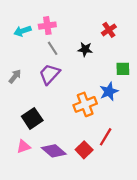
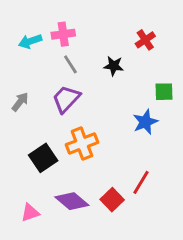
orange cross: (85, 104) -> (82, 144), moved
pink triangle: (24, 147) -> (30, 213), moved

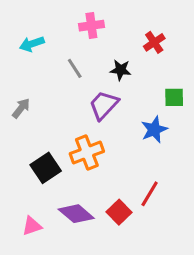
pink cross: (63, 34) -> (91, 26), moved
purple trapezoid: (66, 99) -> (104, 105), moved

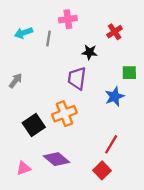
gray line: (75, 68) -> (49, 39), moved, turned 42
purple trapezoid: (104, 105) -> (77, 78), turned -35
red square: (119, 212) -> (102, 170), moved

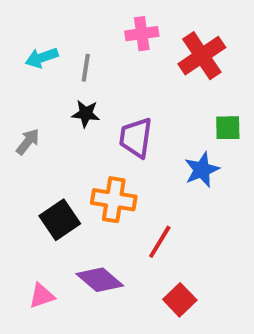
pink cross: (68, 19) -> (142, 34), moved
red cross: (115, 32) -> (202, 56), size x1.6
black star: (89, 52) -> (86, 114), moved
orange cross: (64, 114) -> (114, 200), turned 30
red line: (111, 144) -> (160, 242), moved

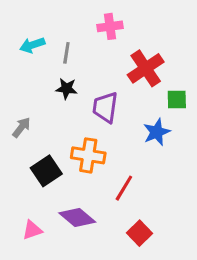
red cross: (202, 56) -> (146, 68), moved
gray arrow: (28, 142) -> (21, 127), moved

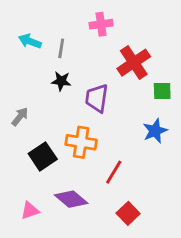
cyan arrow: (32, 45) -> (30, 41), turned 40
blue star: (157, 132) -> (155, 131), moved

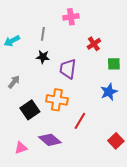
cyan arrow: (30, 41) -> (12, 41), moved, turned -49
red cross: (134, 63) -> (94, 44), size x0.6
red square: (128, 213) -> (116, 141), moved

